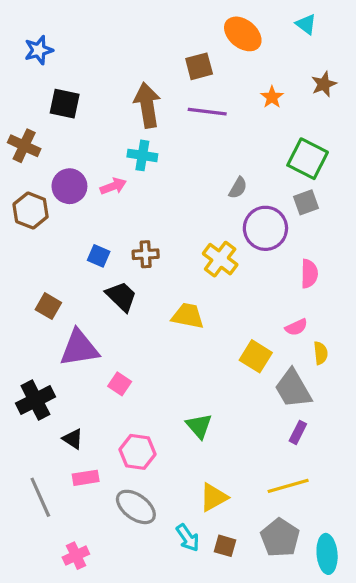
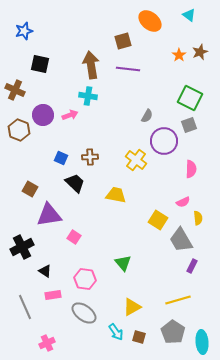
orange star: (272, 97) -> (179, 55), moved
purple rectangle: (298, 432) -> (192, 266), moved

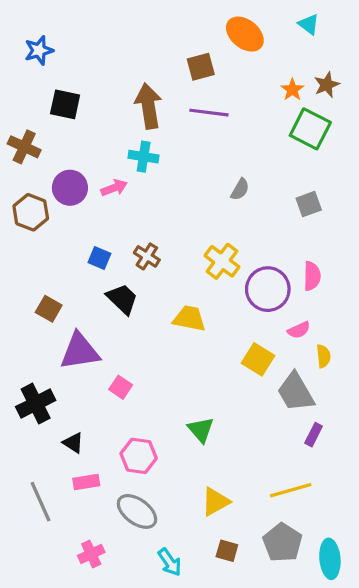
green square: (190, 98) -> (310, 129), moved
purple circle: (164, 141) -> (268, 289), moved
brown cross: (90, 157) -> (147, 256), turned 35
cyan arrow: (116, 332) -> (170, 562), moved
pink cross: (47, 343) -> (91, 554), moved

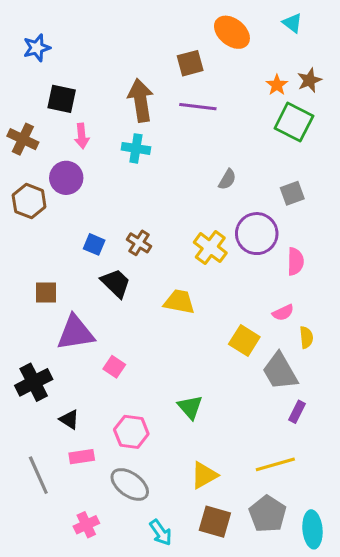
pink arrow: (114, 188) -> (82, 136), moved, turned 105
purple circle: (268, 289) -> (257, 234), moved
brown square: (49, 309) -> (46, 292), turned -30
brown square: (227, 551) -> (215, 522), size x1.5

